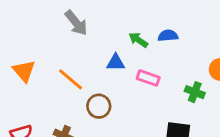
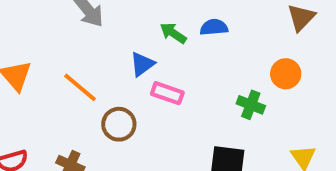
blue triangle: (116, 62) -> (142, 64), turned -36
pink rectangle: (148, 78) -> (167, 93), moved

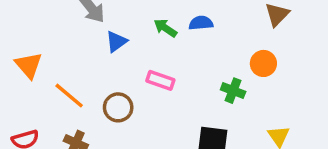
blue triangle: (142, 64) -> (116, 42), moved
orange line: (80, 87) -> (69, 96), moved

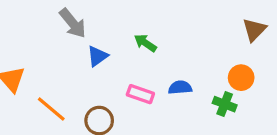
blue semicircle: (201, 23) -> (180, 88), moved
green cross: (233, 91) -> (225, 104), moved

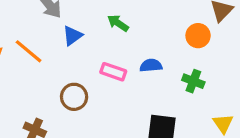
orange circle: (241, 78) -> (198, 36), moved
orange line: (51, 109) -> (29, 51), moved

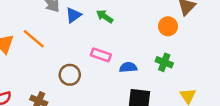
blue triangle: (72, 36) -> (74, 15), moved
blue semicircle: (151, 65) -> (128, 67), moved

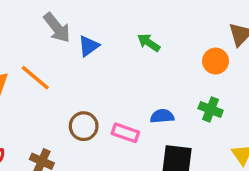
green arrow: (105, 16) -> (149, 43), moved
pink rectangle: (101, 55) -> (125, 133), moved

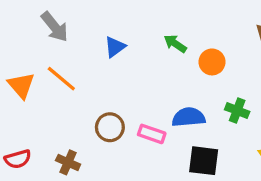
gray arrow: (57, 28) -> (55, 27), moved
orange circle: (216, 61) -> (212, 62), moved
blue semicircle: (162, 116) -> (189, 117), size x1.4

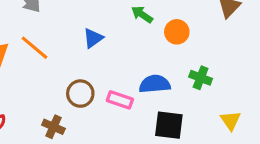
blue triangle: (115, 47) -> (93, 38), moved
brown cross: (68, 162) -> (53, 127), moved

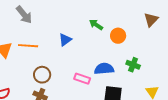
orange line: (34, 48) -> (28, 46), turned -36
brown circle: (80, 94) -> (42, 75), moved

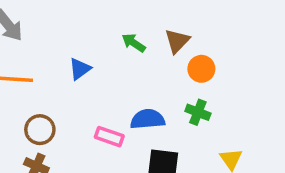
brown triangle: (151, 20) -> (177, 41), moved
orange circle: (118, 36) -> (201, 69), moved

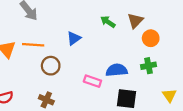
green cross: (198, 112) -> (148, 66), turned -32
brown circle: (40, 130) -> (51, 66), moved

